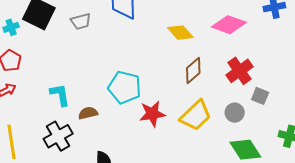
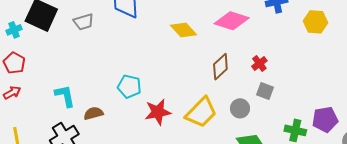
brown diamond: (193, 70) -> (220, 67), moved
red cross: (239, 71) -> (259, 64), moved, size x0.6
cyan pentagon: (125, 87) -> (129, 86), size x0.7

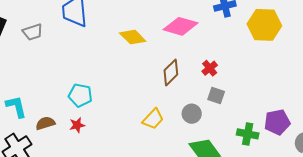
yellow hexagon: (315, 22) -> (264, 25), size x1.4
red star: (158, 112) -> (77, 125), moved, size x0.6
yellow trapezoid: (201, 112) -> (153, 119), size x0.7

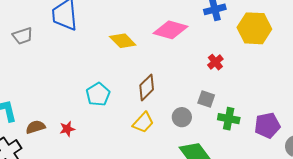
red cross: (210, 68) -> (215, 62), moved
brown diamond: (171, 72) -> (147, 87), moved
cyan pentagon: (80, 95) -> (98, 94), moved, turned 30
green cross: (248, 134) -> (229, 119), moved

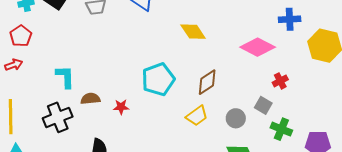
pink diamond: (171, 30) -> (258, 47), moved
red cross: (215, 62) -> (280, 81), moved
cyan pentagon: (98, 94) -> (158, 79), size x1.4

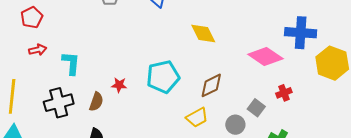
blue cross: (290, 19) -> (301, 33), size x1.4
red arrow: (14, 65) -> (38, 50), moved
brown semicircle: (90, 99) -> (96, 102), moved, turned 108
gray square: (263, 105) -> (256, 108), moved
red star: (121, 107) -> (119, 85), moved

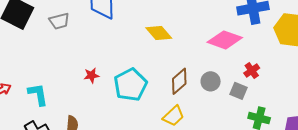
red star: (119, 85) -> (91, 75), moved
gray square: (256, 108) -> (239, 91), moved
gray circle: (235, 125) -> (211, 81), moved

